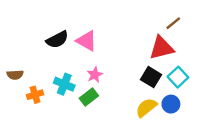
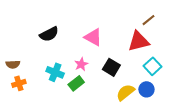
pink triangle: (87, 41) -> (93, 37), moved
black square: (151, 77) -> (111, 67), moved
orange cross: (35, 95) -> (19, 83), moved

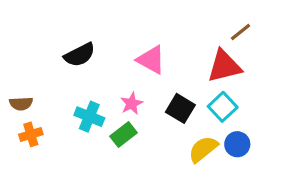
cyan square: (153, 66) -> (223, 107), moved

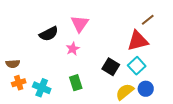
pink triangle: (151, 60) -> (80, 24), moved, turned 36
pink star: (132, 104) -> (73, 49), moved
cyan cross: (89, 117) -> (42, 88), moved
green rectangle: (123, 134) -> (76, 83), turned -70

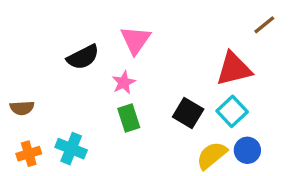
brown line: (148, 20) -> (264, 25), moved
orange cross: (19, 83) -> (29, 154), moved
green rectangle: (76, 83) -> (129, 118), moved

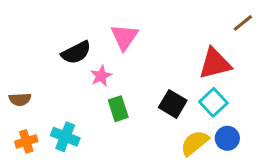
pink star: (124, 82) -> (101, 76), moved

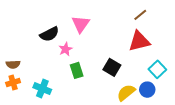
brown line: (243, 23) -> (140, 15), moved
cyan square: (213, 102) -> (157, 69), moved
orange cross: (26, 141) -> (13, 83), moved

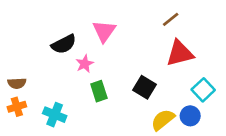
brown line: (140, 15) -> (171, 19), moved

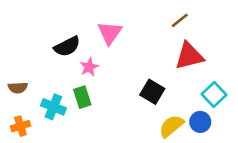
green rectangle: (99, 91) -> (82, 97), moved
orange cross: (17, 107) -> (20, 126), moved
cyan cross: (55, 115) -> (53, 107), moved

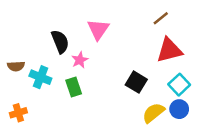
black semicircle: (67, 46) -> (60, 42), turned -85
brown semicircle: (18, 88) -> (16, 66), moved
cyan square: (214, 94) -> (179, 85), moved
cyan cross: (53, 107) -> (40, 77), moved

